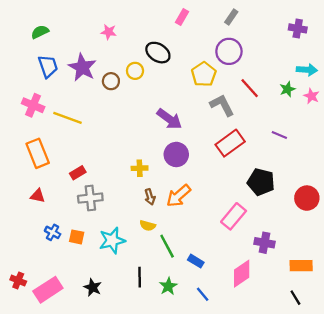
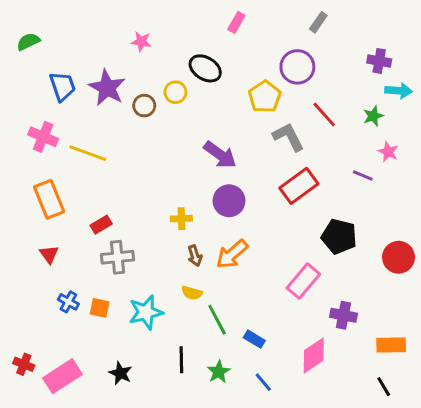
gray rectangle: (231, 17) -> (318, 22), moved
purple cross: (298, 28) -> (379, 61), moved
green semicircle: (40, 32) -> (28, 42), moved
pink star: (311, 96) -> (388, 152), moved
red triangle: (38, 196) -> (49, 254), turned 42

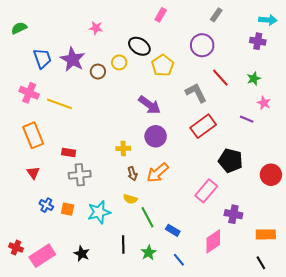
cyan arrow: (399, 91) -> (268, 20), moved
yellow pentagon: (265, 97) -> (163, 65), moved
red rectangle: (101, 225) -> (69, 152), turned 40

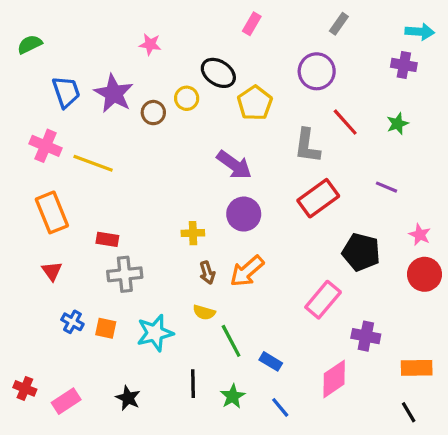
gray L-shape: (196, 93) -> (307, 146), turned -145
pink star: (264, 103) -> (420, 235), moved
pink rectangle: (42, 256) -> (66, 401), size x0.7

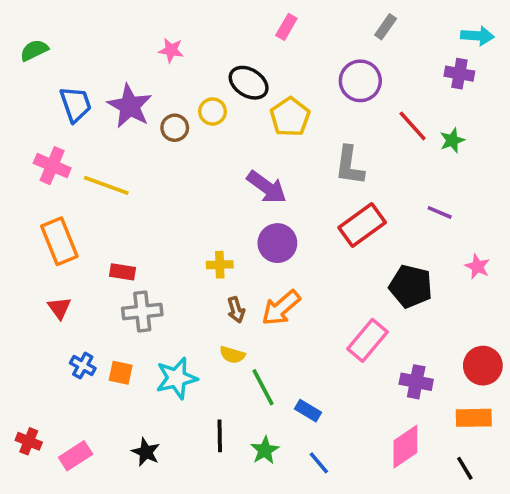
red line: (345, 122) -> (413, 126), moved
red circle: (424, 274) -> (483, 366), moved
pink diamond: (334, 379) -> (405, 447), moved

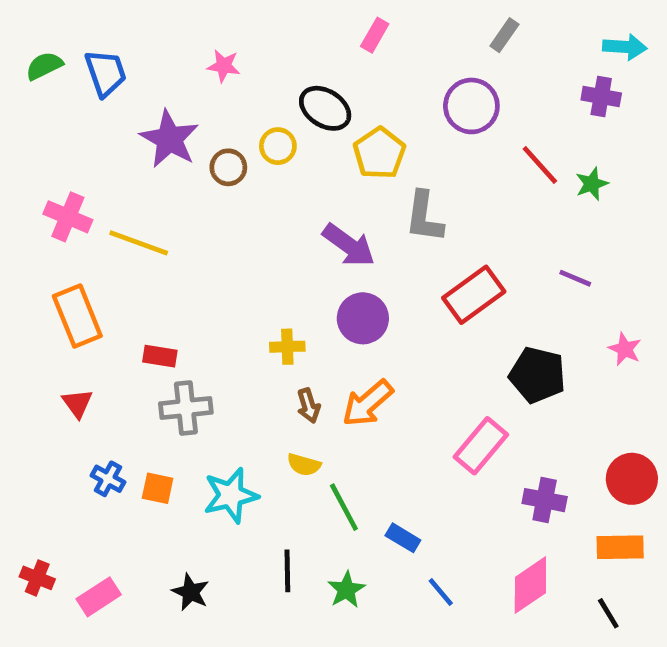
blue trapezoid: (76, 104) -> (106, 73), moved
gray L-shape: (349, 166) -> (424, 217), moved
blue line: (319, 463) -> (441, 592), moved

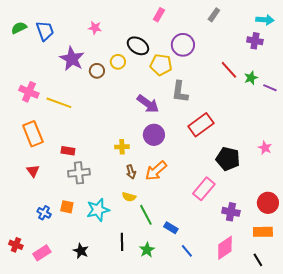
purple circle: (471, 106) -> (183, 45), moved
yellow pentagon: (379, 153) -> (161, 65), turned -30
purple line: (575, 278) -> (270, 88), moved
blue cross: (108, 479) -> (44, 213), moved

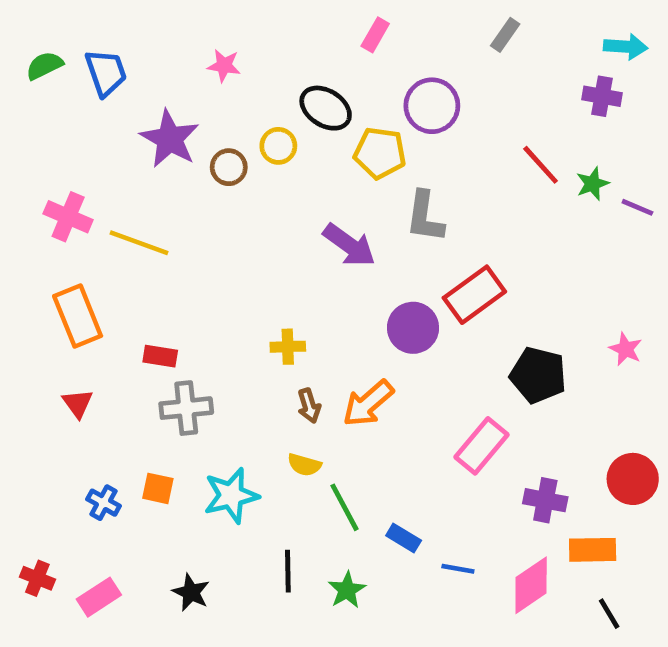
purple circle: (154, 135) -> (413, 328), moved
orange rectangle: (263, 232) -> (593, 550), moved
blue line: (187, 251) -> (458, 569), moved, turned -40

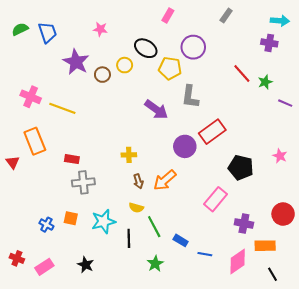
purple line: (637, 207) -> (285, 103), moved
red triangle: (78, 403) -> (13, 162), moved
black line: (288, 571) -> (129, 238), moved

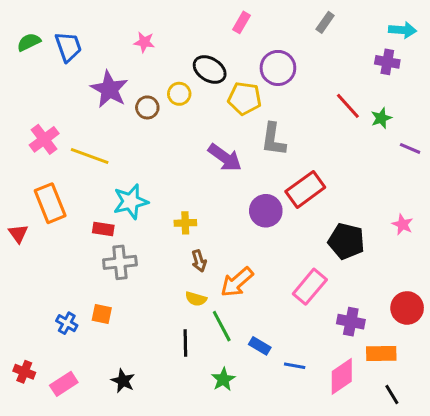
pink cross: (31, 97) -> (44, 139), turned 30
orange arrow: (165, 180) -> (237, 282), moved
cyan star: (103, 221) -> (131, 202), moved

